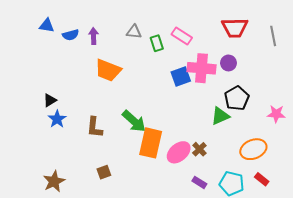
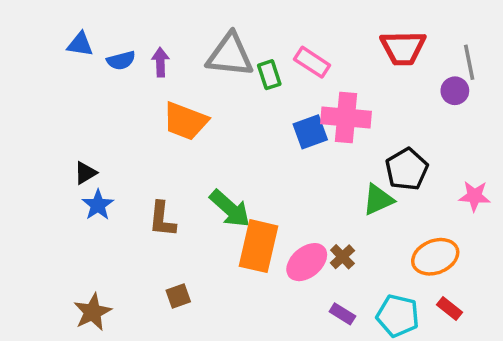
gray triangle: (134, 32) -> (230, 55), size x1.8
purple circle: (228, 63) -> (455, 91), moved

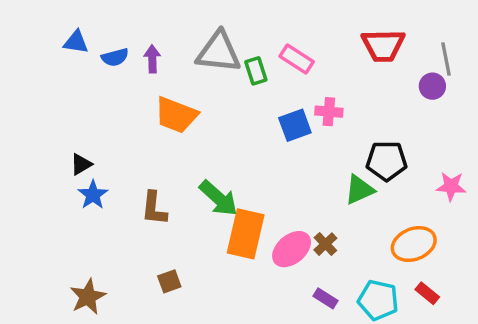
pink cross: (346, 118) -> (329, 112), size x0.6
black pentagon: (407, 169) -> (387, 161), turned 30

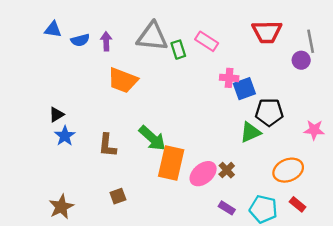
blue square: (295, 125) -> (244, 89), moved

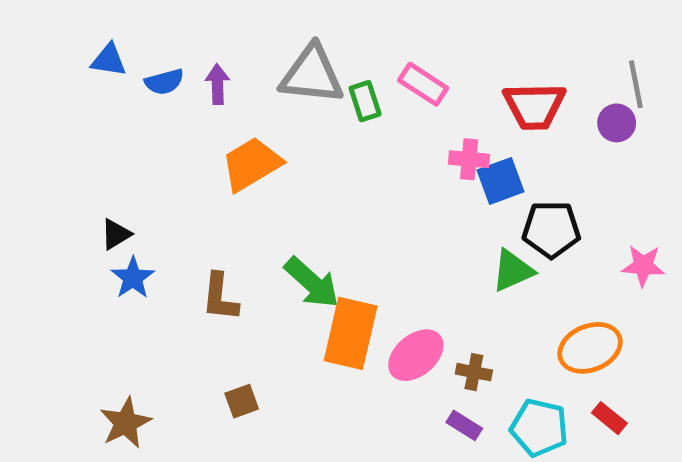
red trapezoid: (267, 32) -> (534, 106), moved
orange trapezoid: (123, 80) -> (251, 164), turned 128
brown cross: (227, 170) -> (474, 372), moved, turned -35

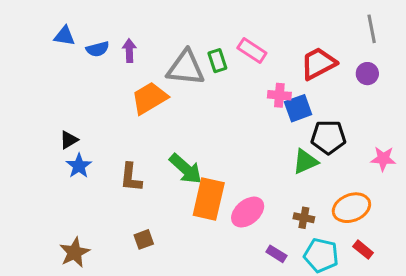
gray triangle: (312, 75) -> (186, 68), moved
gray line: (636, 84) -> (372, 29), moved
red trapezoid: (534, 106) -> (318, 63), turned 153
brown cross: (474, 372) -> (304, 218), moved

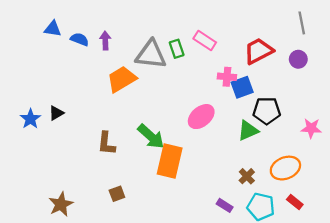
blue semicircle: (98, 49) -> (80, 39), turned -144
blue star: (79, 166) -> (30, 119), moved
pink ellipse: (248, 212) -> (201, 117), moved
brown cross: (304, 218) -> (247, 176), turned 35

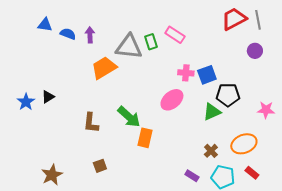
red trapezoid: (259, 51) -> (234, 19), moved
pink cross: (227, 77) -> (186, 73), moved
orange rectangle: (170, 161) -> (145, 138), size x0.7

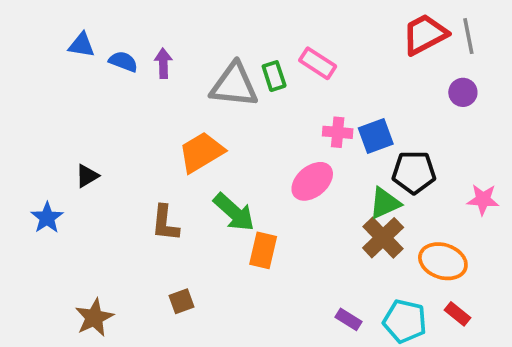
orange trapezoid: (104, 68) -> (201, 152), moved
blue star: (26, 102) -> (47, 218), moved
orange ellipse: (244, 144) -> (443, 261), turned 40
brown cross: (211, 151) -> (383, 238), moved, size x1.6

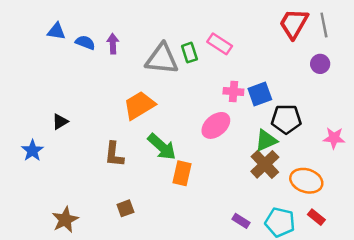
red trapezoid: (425, 34) -> (294, 24), turned -32

